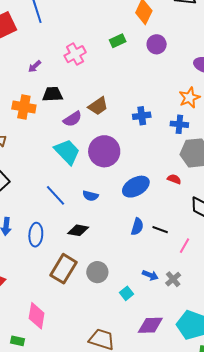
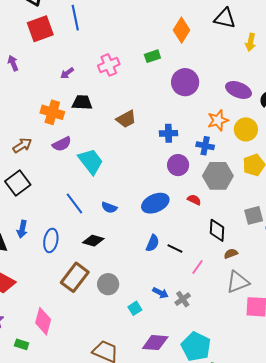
purple circle: (157, 44) -> (185, 82), moved, size x1.4
purple semicircle: (72, 119) -> (62, 144), moved
purple circle: (104, 151) -> (178, 165), moved, size x0.7

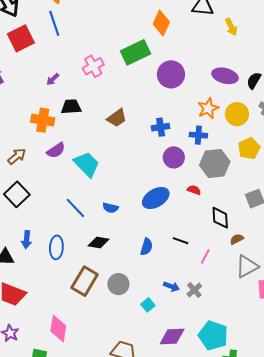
yellow arrow: (251, 42) -> (231, 27), turned -30
green rectangle: (152, 56) -> (136, 52), size x1.8
blue semicircle: (152, 243) -> (146, 247), moved

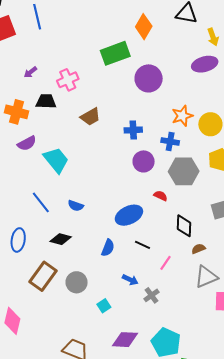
pink cross: (93, 66) -> (68, 80), moved
purple ellipse: (225, 76) -> (205, 64), moved, turned -35
blue ellipse: (156, 198) -> (129, 215), moved
blue arrow: (171, 286) -> (130, 280), moved

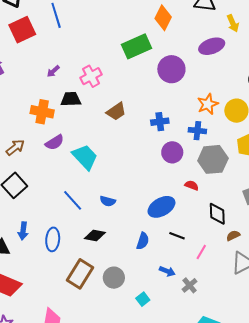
purple ellipse: (205, 64) -> (212, 46), moved

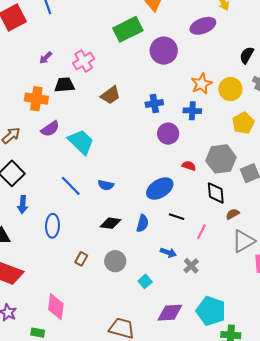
gray hexagon: (213, 159) -> (221, 159), moved
blue arrow: (23, 231) -> (23, 205), moved
black diamond: (95, 236) -> (111, 223), moved
brown rectangle: (80, 274) -> (81, 259), size x0.5

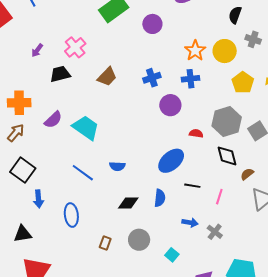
purple circle: (164, 51) -> (152, 24), size x0.7
orange cross: (36, 99) -> (19, 103), moved

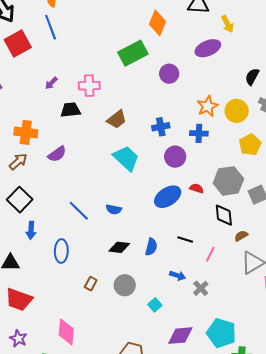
pink cross: (75, 47) -> (89, 86), turned 30
cyan trapezoid: (86, 128) -> (126, 158), moved
blue ellipse: (171, 161) -> (168, 197), moved

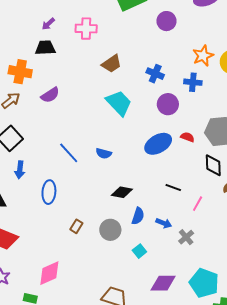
black trapezoid: (71, 110) -> (45, 48), moved
blue cross: (161, 127) -> (155, 74), turned 30
black diamond: (119, 247) -> (122, 192), moved
blue semicircle: (151, 247) -> (138, 216), moved
pink diamond: (66, 332) -> (49, 273), turned 56

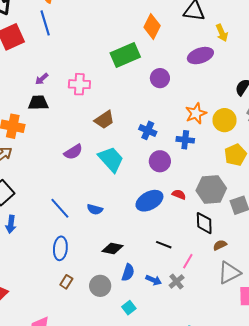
purple semicircle: (50, 95) -> (73, 152), moved
blue ellipse: (49, 192) -> (60, 248), moved
gray cross: (186, 237) -> (177, 281), moved

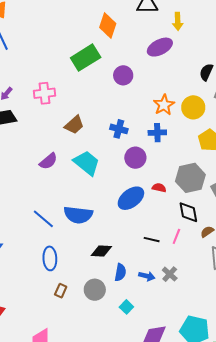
yellow arrow: (222, 33) -> (178, 21), turned 30
blue semicircle: (95, 209) -> (78, 215), size x1.8
pink line: (188, 261) -> (176, 236), moved

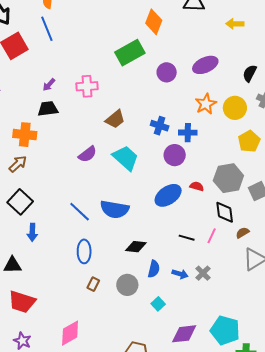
yellow arrow: (178, 21) -> (235, 24), moved, turned 90
purple ellipse: (160, 47) -> (205, 65), moved
blue cross: (157, 133) -> (188, 133), moved

